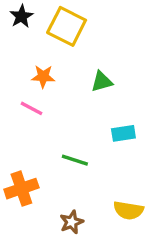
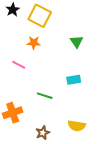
orange star: (43, 77) -> (34, 43), moved
green triangle: (102, 82) -> (77, 42), moved, turned -48

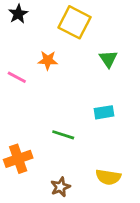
yellow square: (40, 16) -> (74, 22), moved
pink line: (19, 65) -> (17, 77), moved

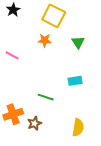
orange star: (48, 60) -> (45, 40), moved
yellow semicircle: (108, 177) -> (78, 127), turned -90
brown star: (60, 187) -> (34, 123), moved

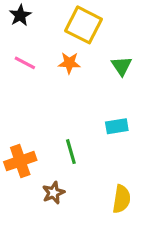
pink line: (12, 55) -> (25, 63), moved
green line: (46, 97) -> (71, 152), turned 56
orange cross: (13, 114) -> (20, 161), moved

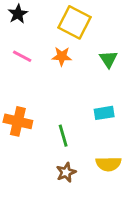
orange cross: (20, 161) -> (18, 121), moved, turned 32
brown star: (53, 193) -> (66, 172), moved
yellow semicircle: (122, 199) -> (108, 164), moved, turned 80

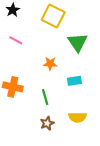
orange star: (62, 56) -> (50, 64), moved
green triangle: (108, 59) -> (78, 42), size x1.5

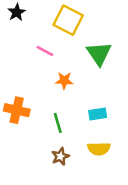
pink line: (16, 40) -> (45, 51), moved
cyan rectangle: (74, 81) -> (98, 114), moved

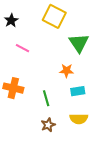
black star: (17, 12) -> (11, 20), moved
pink line: (45, 51) -> (23, 48), moved
orange star: (64, 81) -> (67, 71), moved

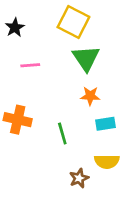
green triangle: (79, 43) -> (86, 58), moved
pink line: (23, 48) -> (30, 65), turned -32
brown star: (48, 125) -> (79, 178), moved

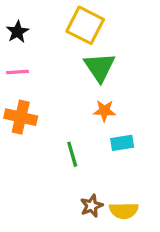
pink line: (30, 65) -> (17, 72), moved
orange cross: (18, 120) -> (21, 117), moved
yellow semicircle: (107, 161) -> (124, 211), moved

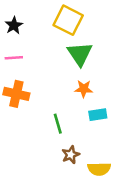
brown star: (92, 206) -> (71, 155), moved

